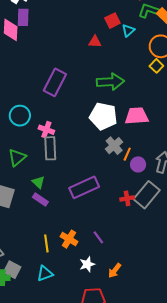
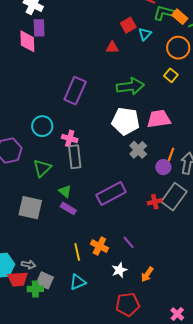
yellow square: (156, 66) -> (171, 75), moved
orange line: (127, 154) -> (171, 154), moved

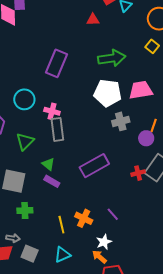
gray cross: (138, 150) -> (121, 121), turned 30
orange arrow: (147, 274) -> (99, 257), moved, turned 98
green cross: (35, 289) -> (25, 210), moved

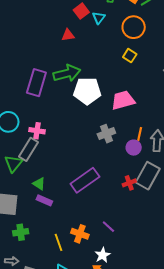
green arrow: (112, 58) -> (67, 73), moved
white pentagon: (108, 93) -> (87, 91), moved
gray rectangle: (57, 129) -> (28, 149), moved, turned 45

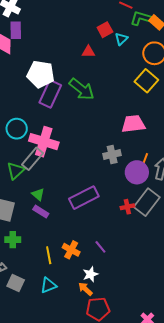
yellow square: (130, 56) -> (146, 81), size x1.6
green arrow: (67, 73) -> (82, 89), turned 44
white pentagon: (87, 91) -> (41, 74), moved
pink cross: (37, 131) -> (44, 142), size x1.8
purple circle: (134, 148) -> (137, 172), size x1.5

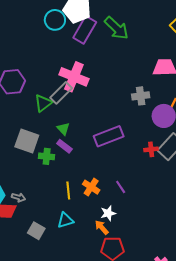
cyan circle: (17, 129) -> (55, 20), moved
green cross: (13, 240) -> (47, 156), moved
gray square: (16, 283) -> (36, 231), moved

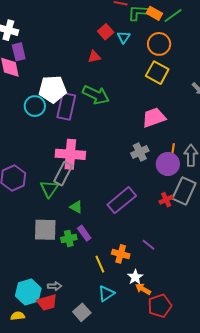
purple rectangle: (64, 146) -> (84, 233), moved, turned 35
white star: (108, 213) -> (135, 277), moved
gray square: (36, 231) -> (82, 312), turned 36

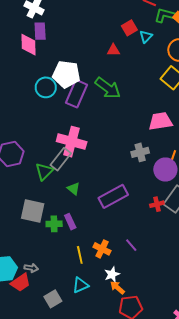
green triangle: (76, 207) -> (74, 189), moved
red trapezoid: (47, 302) -> (21, 283), turned -30

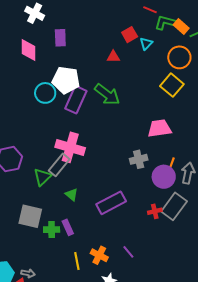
purple rectangle: (40, 31) -> (60, 38), moved

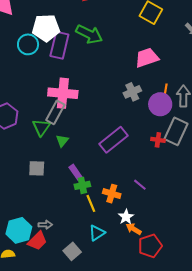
green triangle: (72, 195) -> (62, 141), moved, turned 40
red cross: (155, 211) -> (158, 140), turned 32
gray square: (30, 216) -> (37, 168), size x0.7
green cross: (52, 230) -> (82, 185), moved

